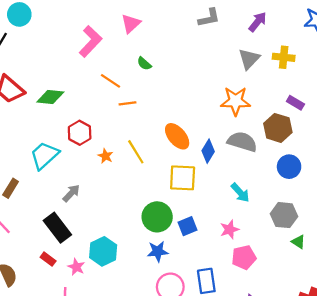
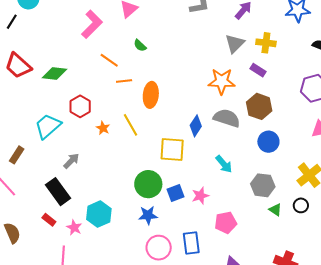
purple rectangle: (295, 103) -> (258, 70), moved
orange ellipse: (177, 136) -> (151, 95), moved, turned 45
pink star: (229, 230) -> (200, 196), moved

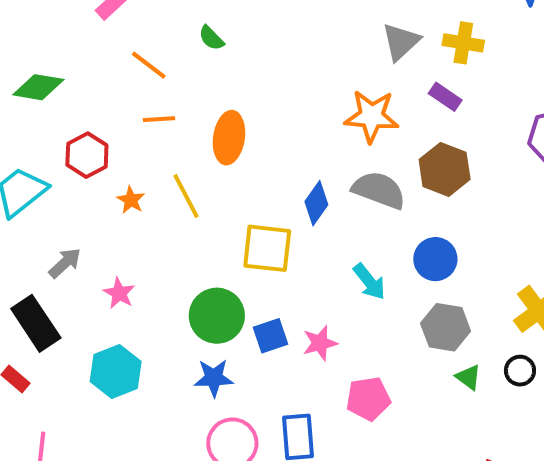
orange line: (124, 81) -> (159, 119), moved
blue circle: (268, 142) -> (435, 259), moved
pink star: (74, 228) -> (119, 293), moved

